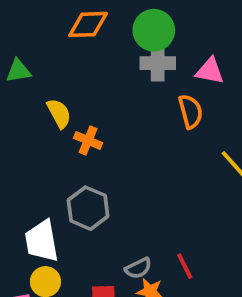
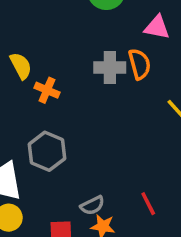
gray cross: (158, 63) -> (110, 68), moved
red line: (185, 266) -> (148, 204), moved

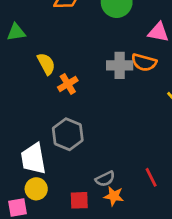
orange semicircle: (139, 64) -> (144, 62), turned 120
orange cross: (47, 90) -> (68, 84), turned 36

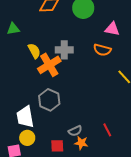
gray cross: (120, 65) -> (64, 50), moved
orange cross: (68, 84) -> (49, 65), size x1.6

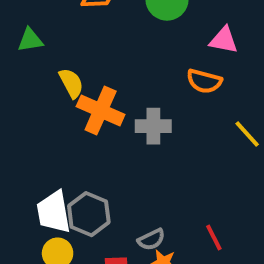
gray cross: (64, 50) -> (153, 126), moved
orange cross: (49, 65) -> (101, 110), turned -35
gray hexagon: (49, 100) -> (89, 214), moved

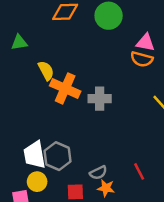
orange semicircle: (204, 81) -> (142, 59), moved

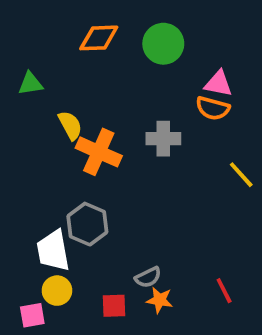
gray cross: (100, 99) -> (163, 139), moved
gray hexagon: (57, 156) -> (87, 224), moved
red line: (139, 171) -> (224, 291), moved

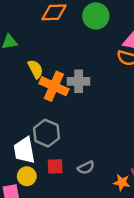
gray cross: (163, 139) -> (79, 81), moved
orange star: (160, 300) -> (122, 182), moved
red square: (114, 306) -> (55, 166), moved

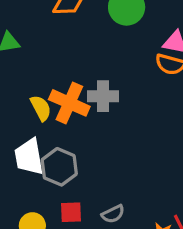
yellow semicircle: (35, 69) -> (41, 108), moved
white trapezoid: (24, 150) -> (29, 157), moved

